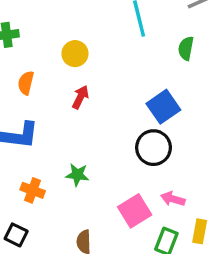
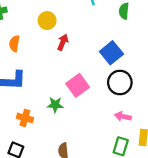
red arrow: (80, 97) -> (63, 42), moved
black circle: (154, 148) -> (120, 82), moved
pink square: (135, 211) -> (78, 85), moved

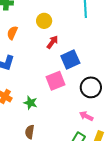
blue square: (111, 53) -> (70, 60), moved
green star: (55, 105) -> (30, 103), moved

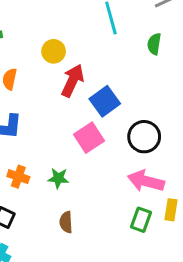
red arrow: (52, 42) -> (73, 81), size x1.5
pink arrow: (86, 116) -> (146, 181), size x1.6

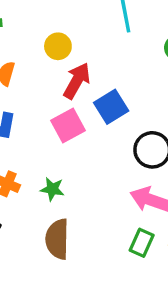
pink square: (89, 138) -> (68, 125), moved
brown semicircle: (66, 222) -> (57, 239), size x1.6

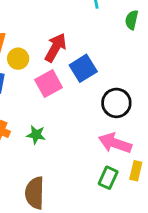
yellow circle: (58, 46) -> (18, 59), moved
brown semicircle: (57, 239) -> (35, 193), moved

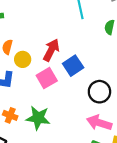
green star: (36, 135) -> (38, 118), size x1.6

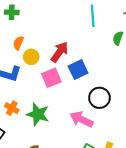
pink arrow: (99, 123) -> (81, 119), moved

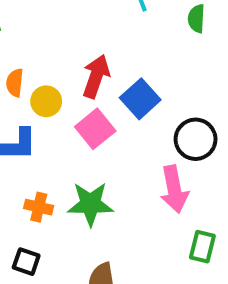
pink arrow: (81, 119) -> (174, 189), turned -110

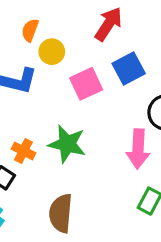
red arrow: (96, 76) -> (108, 24), moved
orange cross: (39, 207) -> (23, 151), moved

